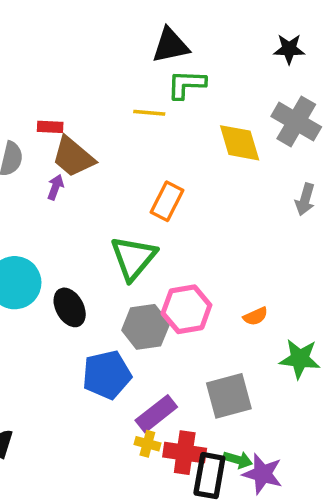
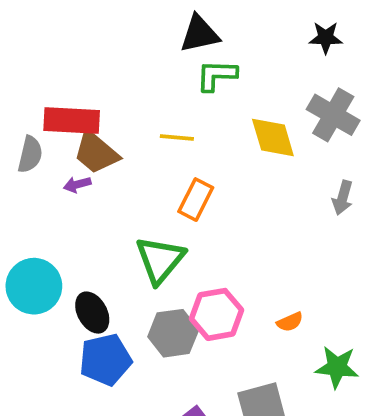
yellow line: (149, 113) -> (177, 137), moved
red rectangle: (50, 127) -> (72, 121), size x2.0
purple arrow: (55, 187) -> (77, 185), turned -125
blue pentagon: (107, 375) -> (105, 360), moved

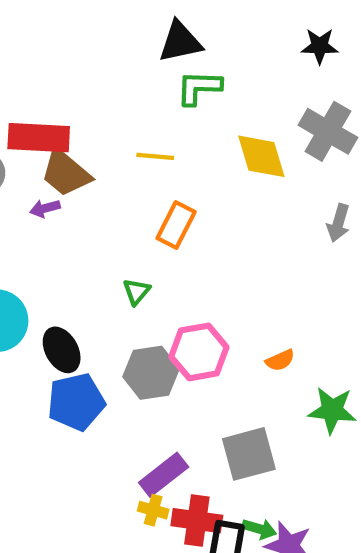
green triangle: (160, 260) -> (136, 292), size x0.5

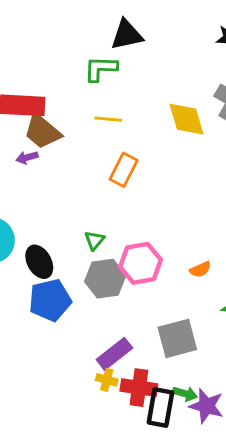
green L-shape: (199, 88) -> (101, 69), moved
green triangle: (136, 292) -> (94, 240), moved

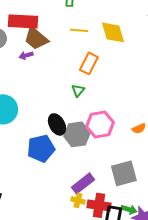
yellow diamond: (186, 119) -> (113, 32), moved
green triangle: (94, 240) -> (78, 90), moved
black ellipse: (39, 262) -> (57, 124), moved

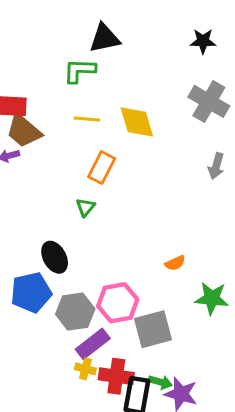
pink hexagon: (100, 124) -> (118, 303), moved
gray hexagon: (77, 134) -> (75, 312), moved

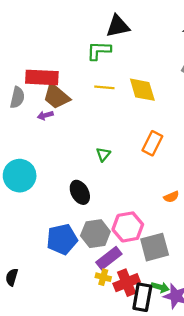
orange rectangle: (102, 168) -> (152, 143), moved
blue pentagon: (31, 292) -> (62, 239), moved
red cross: (116, 376) -> (127, 283), turned -30

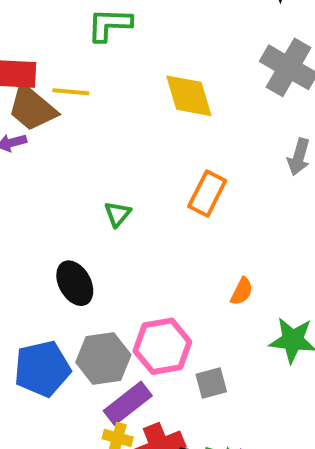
yellow line: (104, 87) -> (71, 92), moved
orange semicircle: (171, 197) -> (242, 291), turned -40
gray square: (155, 247) -> (211, 383), size x0.6

